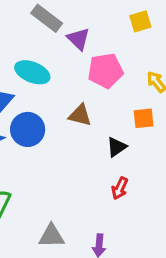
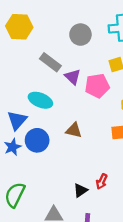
pink pentagon: (105, 71) -> (97, 86), moved
black triangle: (117, 147) -> (80, 190), moved

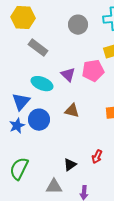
gray rectangle: (50, 62) -> (38, 48), moved
purple triangle: (73, 77) -> (68, 75), moved
black triangle: (80, 190) -> (70, 165), moved

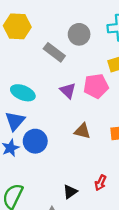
gray rectangle: (38, 48) -> (54, 52), moved
cyan ellipse: (42, 84) -> (23, 93), moved
brown triangle: (72, 111) -> (82, 131), moved

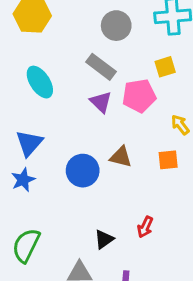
gray rectangle: (54, 52) -> (101, 67), moved
cyan ellipse: (23, 93) -> (40, 82), moved, turned 35
blue circle: (35, 141) -> (83, 171), moved

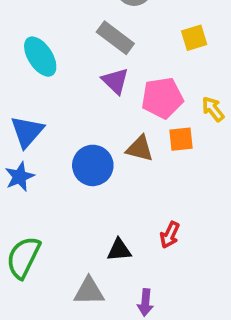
pink pentagon: (139, 96) -> (162, 98), moved
orange square: (168, 160) -> (181, 139), moved
black triangle: (104, 239) -> (119, 250), turned 30

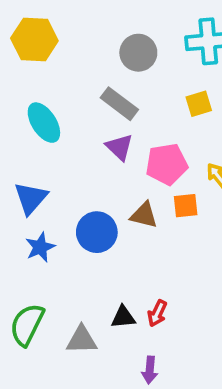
blue star: (20, 177) -> (40, 247), moved
red arrow: (170, 235) -> (157, 313), moved
gray triangle: (89, 291) -> (82, 340), moved

